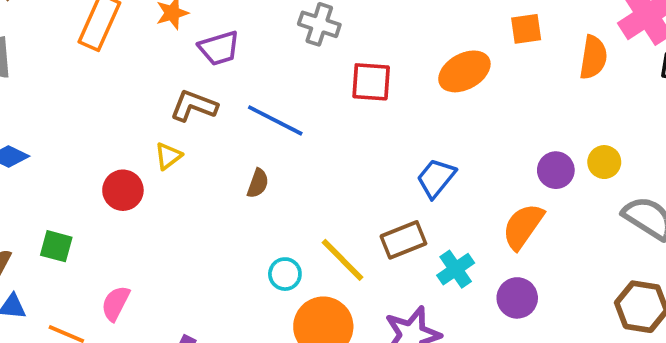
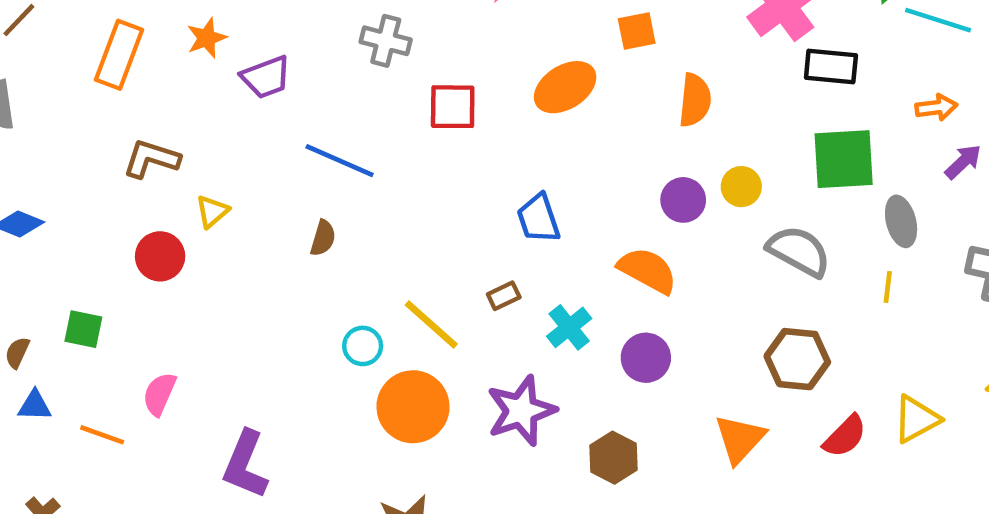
orange semicircle: (593, 57) -> (695, 100), moved
brown L-shape: (194, 106) -> (151, 159), moved
blue trapezoid: (436, 178) -> (539, 218), turned -54
orange semicircle: (523, 226) -> (648, 270), turned 87
brown rectangle: (403, 240) -> (504, 296), size x0.6

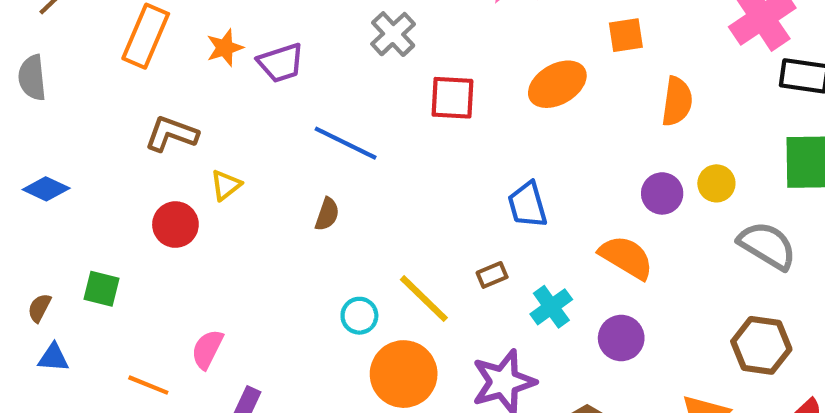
orange star: (207, 38) -> (225, 48), moved
gray cross: (386, 41) -> (393, 34), turned 30
pink semicircle: (159, 394) -> (207, 349), moved
orange line: (102, 435) -> (148, 385), moved

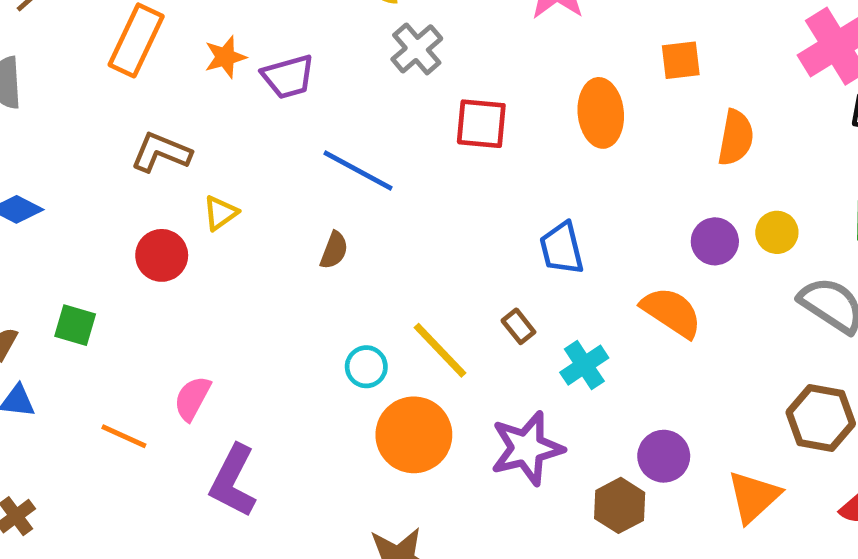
orange ellipse: (557, 84) -> (601, 113), turned -68
brown rectangle: (492, 275) -> (518, 326), turned 72
purple circle: (621, 338) -> (664, 456), moved

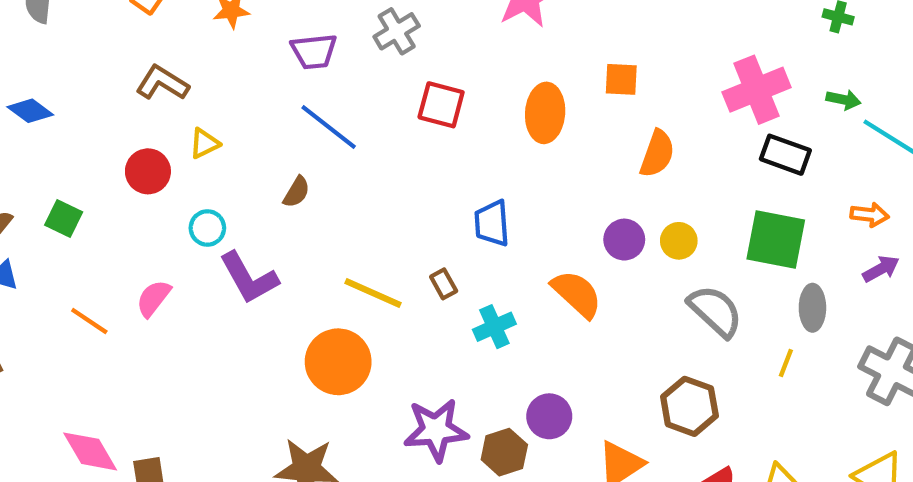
purple trapezoid: (288, 77) -> (314, 51), moved
yellow line: (440, 350) -> (373, 293), turned -32
cyan circle: (366, 367) -> (207, 228), moved
purple star: (527, 448) -> (436, 430), moved
purple L-shape: (233, 481) -> (249, 278), moved, turned -66

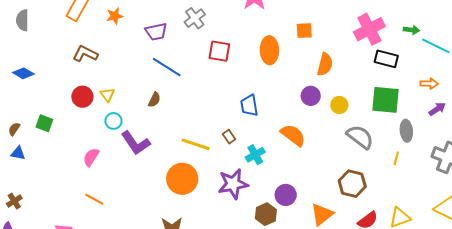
yellow triangle: (204, 143) -> (108, 95), moved, turned -35
purple circle: (624, 240) -> (311, 96), moved
orange line: (89, 321) -> (94, 199), moved
purple star: (436, 430) -> (233, 184), moved

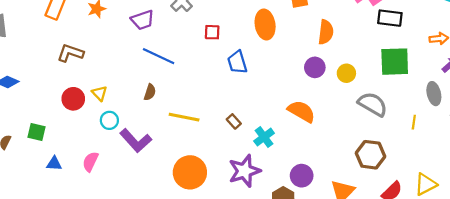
red square: (219, 51) -> (212, 32), size x0.7
blue trapezoid: (249, 105) -> (237, 62), moved
gray ellipse: (406, 131) -> (434, 94), moved
yellow line: (196, 144) -> (184, 117), moved
blue triangle: (18, 153) -> (54, 164), moved

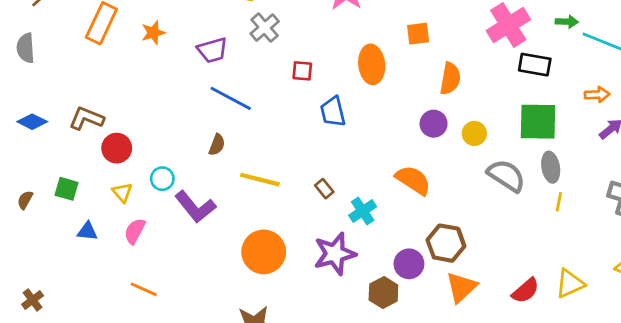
brown L-shape: (70, 53) -> (86, 118), moved
yellow triangle: (100, 93) -> (122, 193), moved
gray ellipse: (434, 94) -> (551, 167), moved
brown hexagon: (371, 155) -> (446, 243), moved

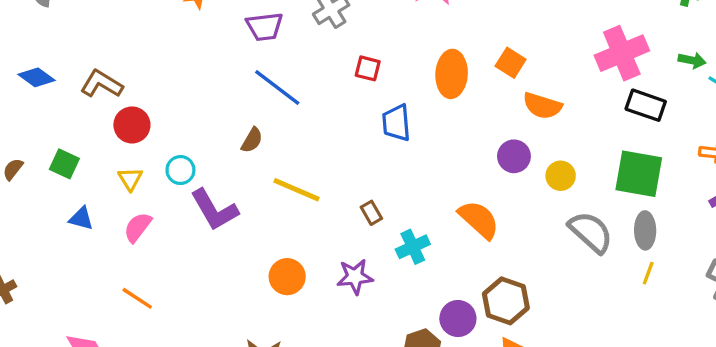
orange square: (418, 34) -> (511, 63), moved, turned 30
orange semicircle: (450, 79) -> (542, 106), turned 88
orange circle: (264, 252) -> (287, 277), size x0.7
purple star: (335, 254) -> (355, 277), moved, size x0.7

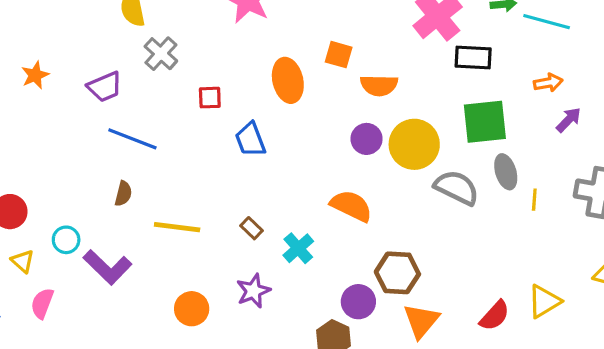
yellow circle: (561, 176) -> (414, 144), size x1.8
yellow line: (648, 273) -> (534, 200), moved

